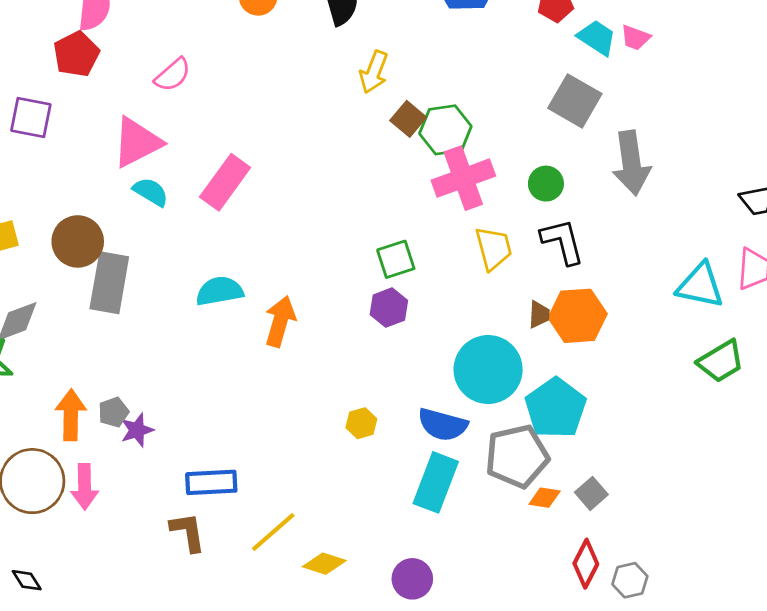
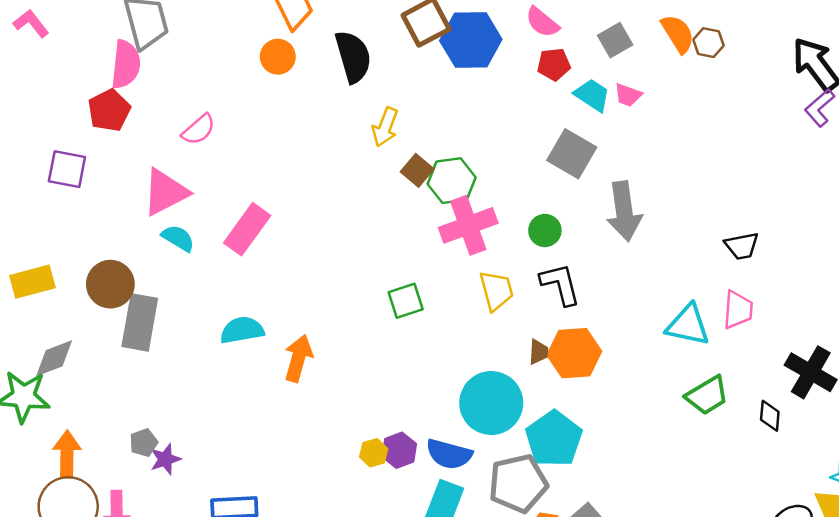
purple hexagon: (389, 308) -> (399, 450), moved
orange arrow: (71, 415) -> (67, 454), moved

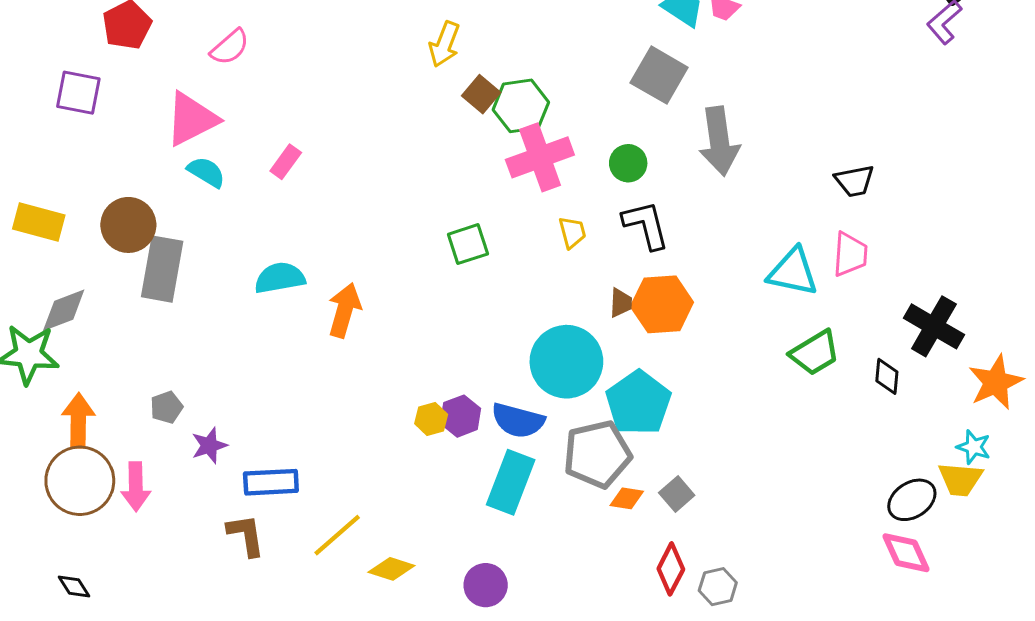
pink rectangle: (247, 229) -> (286, 162), size x0.6
yellow rectangle: (32, 282) -> (39, 222), turned 30
yellow trapezoid: (496, 291) -> (572, 232), size x0.7
purple star: (165, 459) -> (209, 445), moved

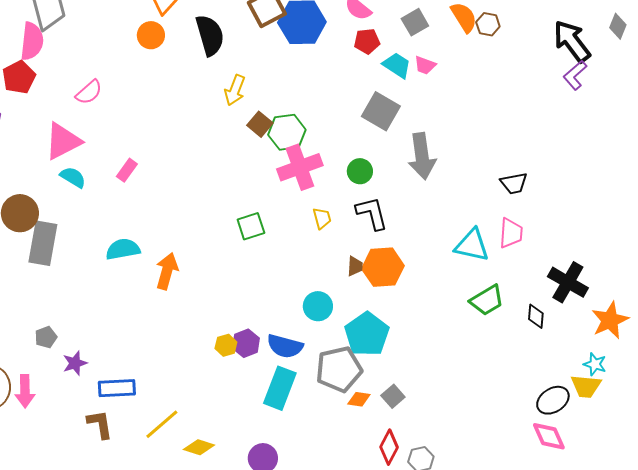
cyan circle: (566, 362) -> (318, 306), size x0.6

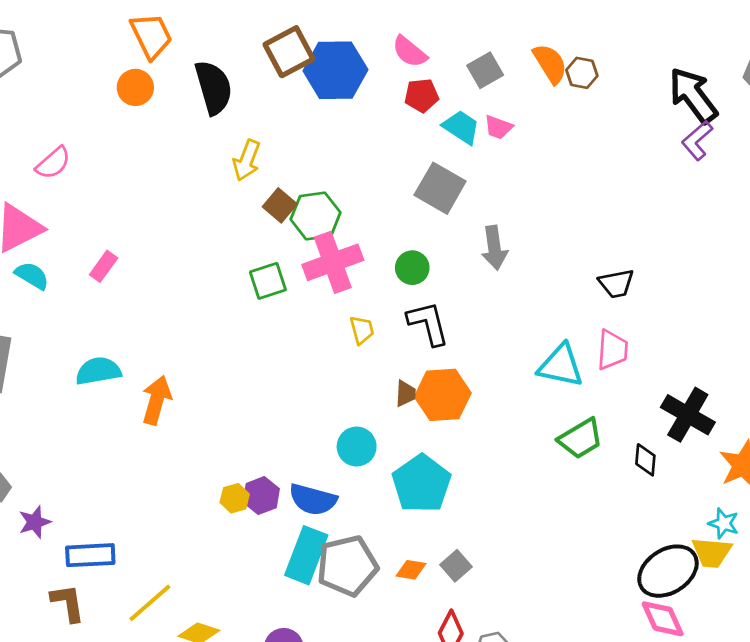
gray arrow: (422, 156) -> (494, 248), size x0.7
green square: (251, 226) -> (268, 281), moved
gray pentagon: (339, 369) -> (347, 566), moved
black ellipse: (553, 400) -> (668, 571), size x1.4

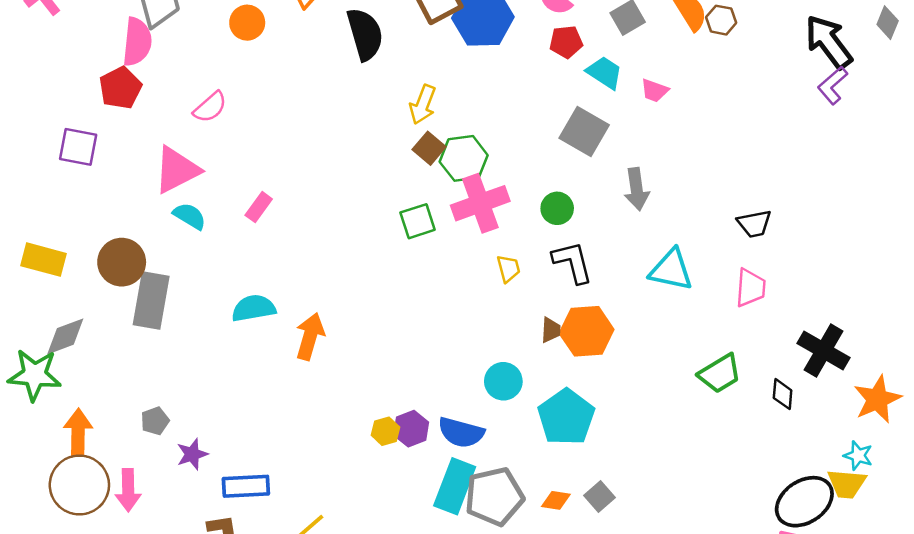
orange circle: (135, 87) -> (247, 23), moved
pink trapezoid: (498, 127) -> (654, 91), moved
yellow arrow: (247, 160) -> (423, 105), moved
cyan triangle: (561, 366) -> (671, 270), moved

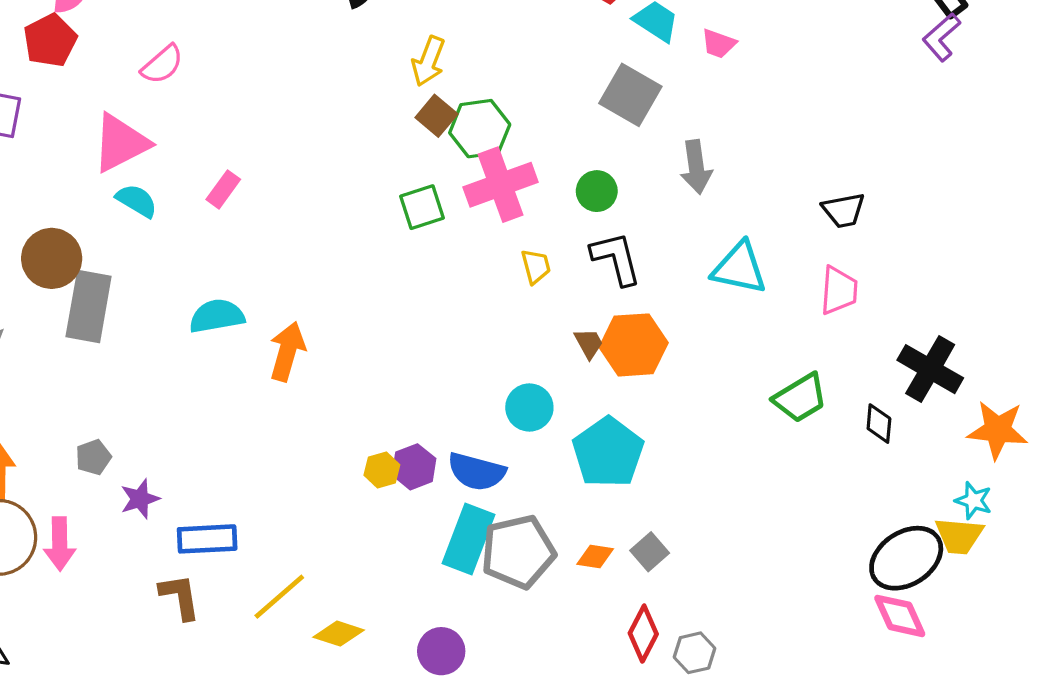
brown trapezoid: (551, 330) -> (589, 343), turned -32
orange star: (877, 399) -> (998, 430), turned 30

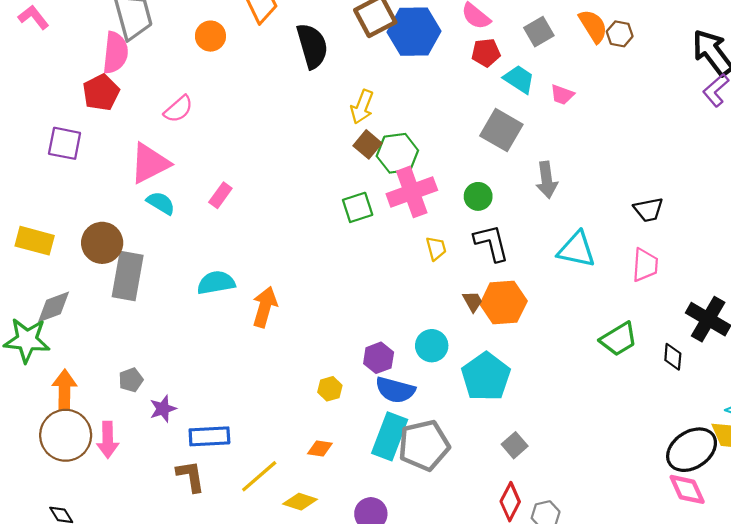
purple hexagon: (414, 467) -> (379, 358), moved
orange diamond: (595, 557) -> (320, 449), moved

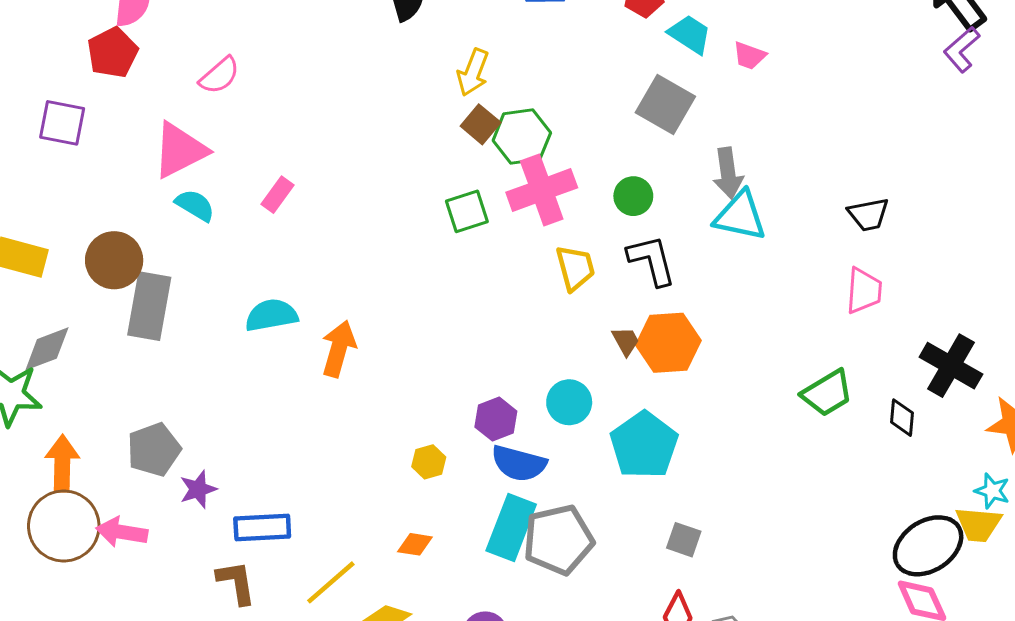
yellow trapezoid: (436, 248) -> (575, 268), size x1.4
cyan triangle: (577, 249) -> (740, 216), moved
gray pentagon: (131, 380) -> (154, 450), size x1.6
pink arrow: (108, 440) -> (122, 532), turned 100
gray square: (515, 445) -> (684, 540), turned -30

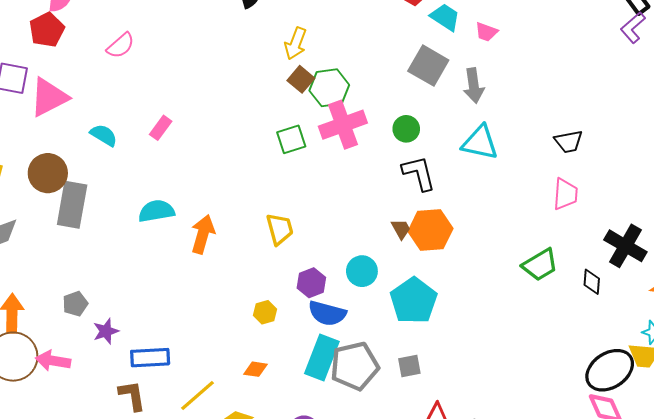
pink triangle: (180, 150) -> (49, 97), moved
gray arrow: (728, 173) -> (474, 86), moved
yellow trapezoid: (575, 268) -> (280, 229), moved
gray pentagon: (154, 450) -> (75, 304), size x0.7
gray square: (684, 540) -> (409, 366), moved, turned -30

